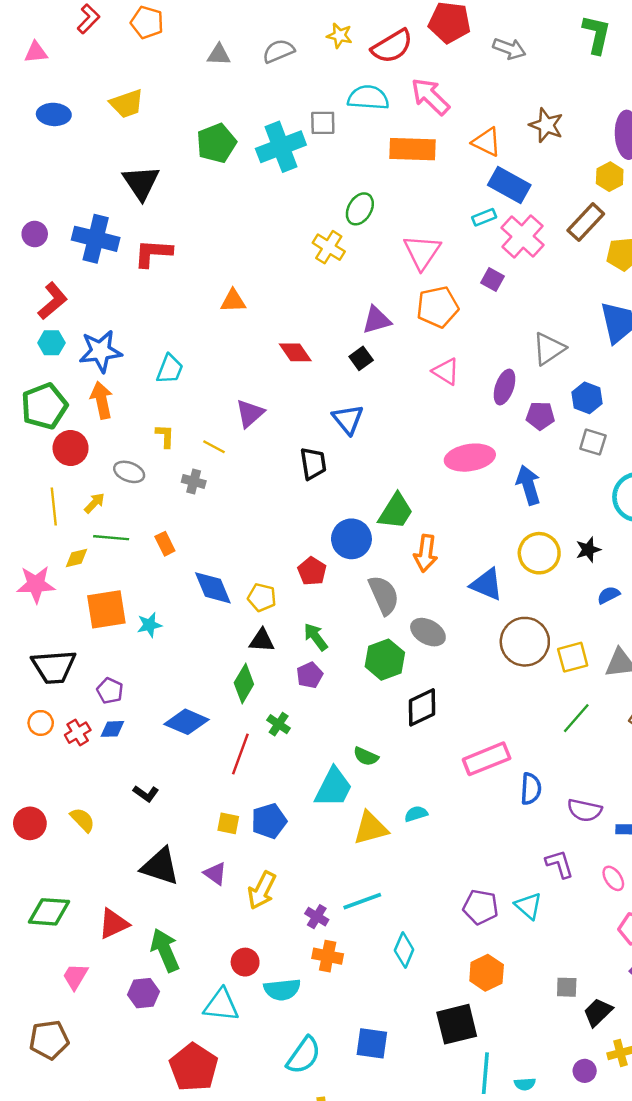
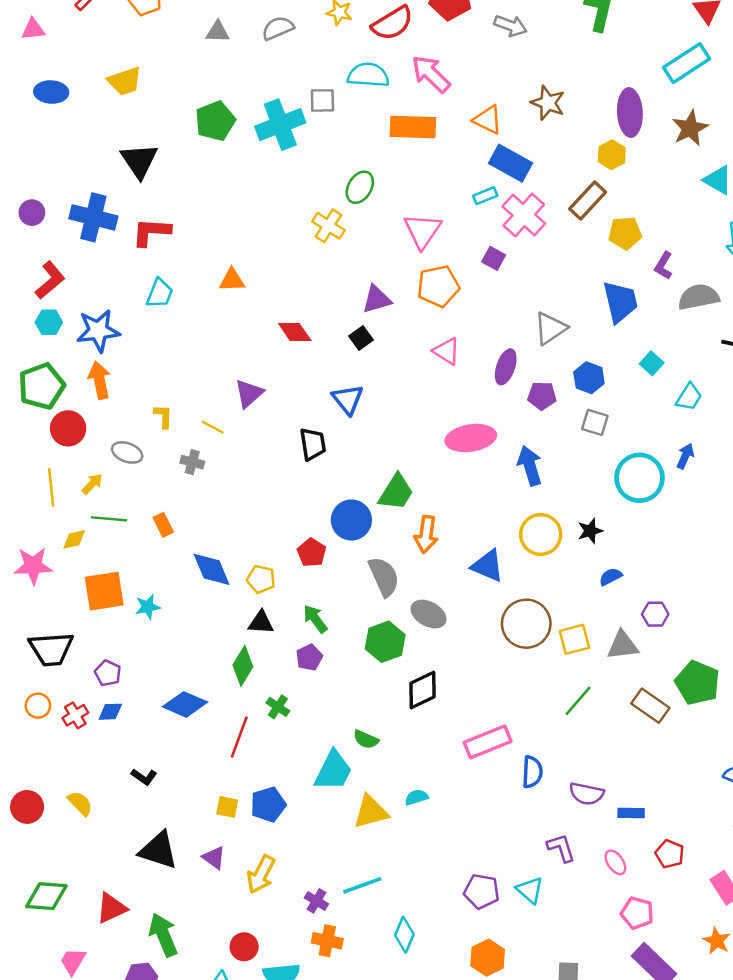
cyan trapezoid: (170, 369) -> (160, 293), moved

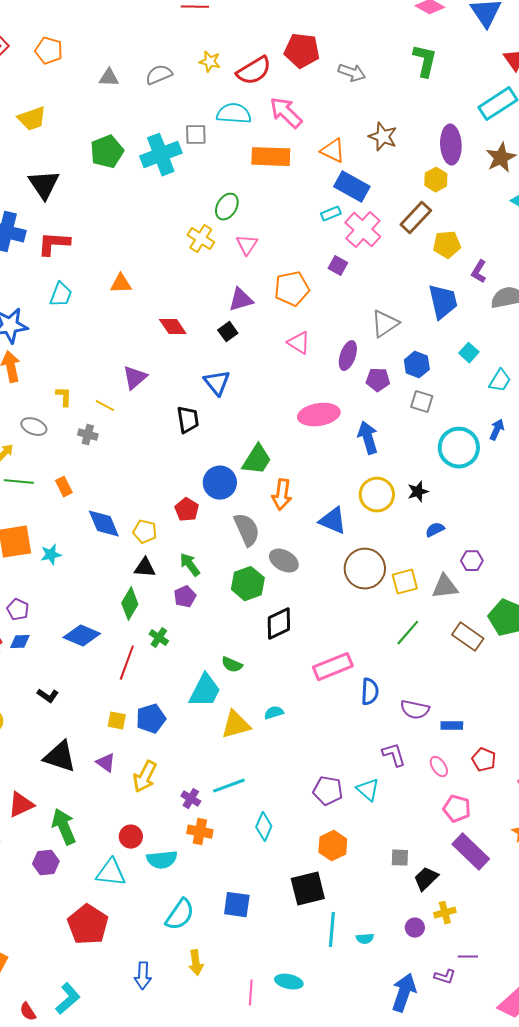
pink triangle: (423, 231) -> (247, 245), moved, size x0.7

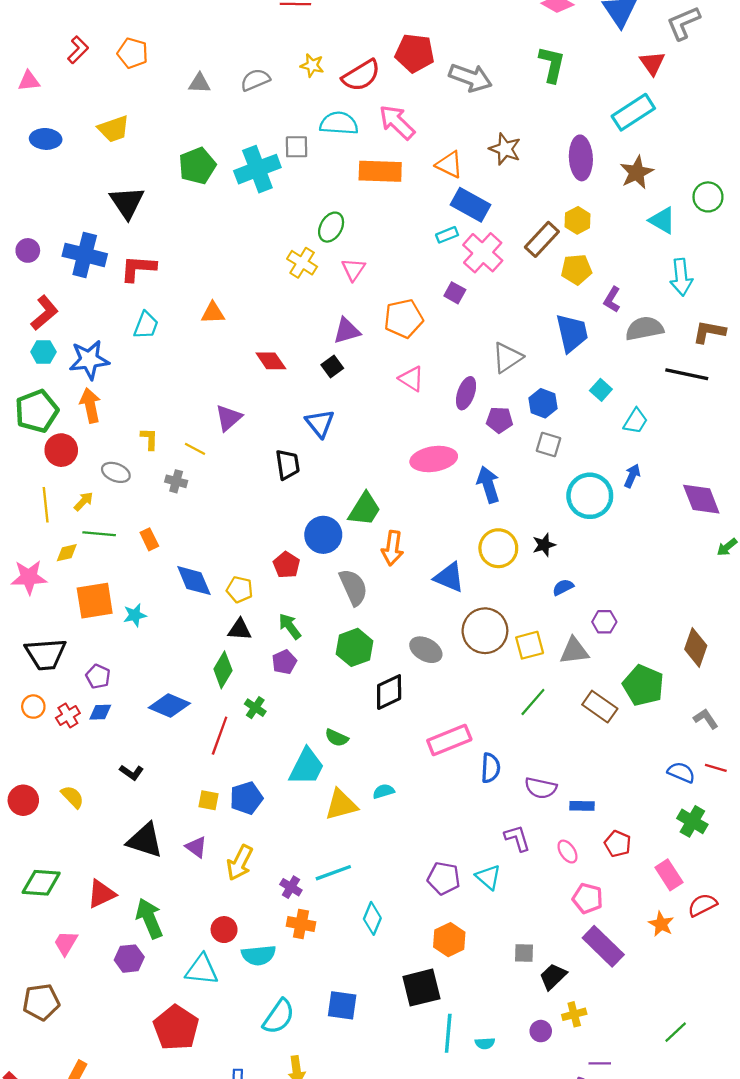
gray arrow: (352, 73) -> (470, 78), size x1.4
yellow hexagon: (436, 180) -> (578, 220), moved
gray ellipse: (284, 561) -> (426, 650), moved

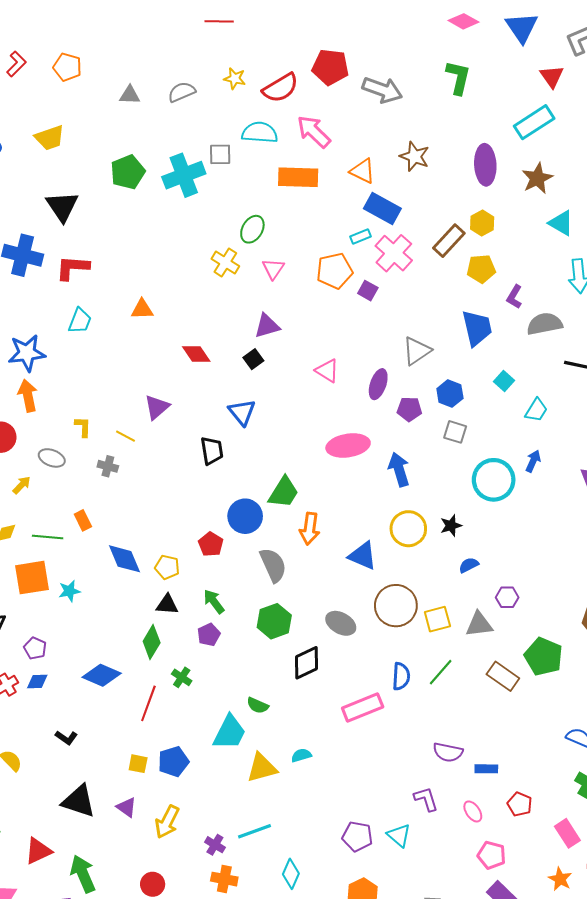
orange pentagon: (404, 318) -> (335, 271), moved
green line: (99, 534) -> (48, 537), moved
blue semicircle: (491, 768) -> (401, 676), moved

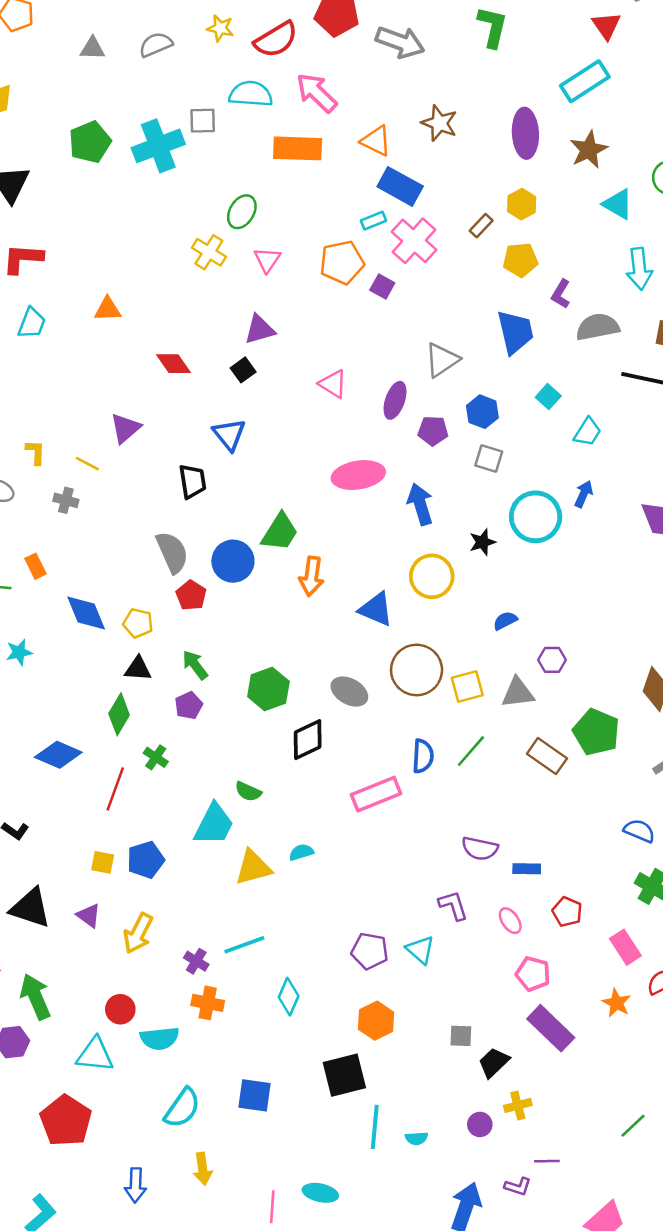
brown rectangle: (449, 241) -> (481, 226), size x0.6
black star: (451, 526) -> (482, 542), moved
gray semicircle: (273, 565) -> (172, 552), moved

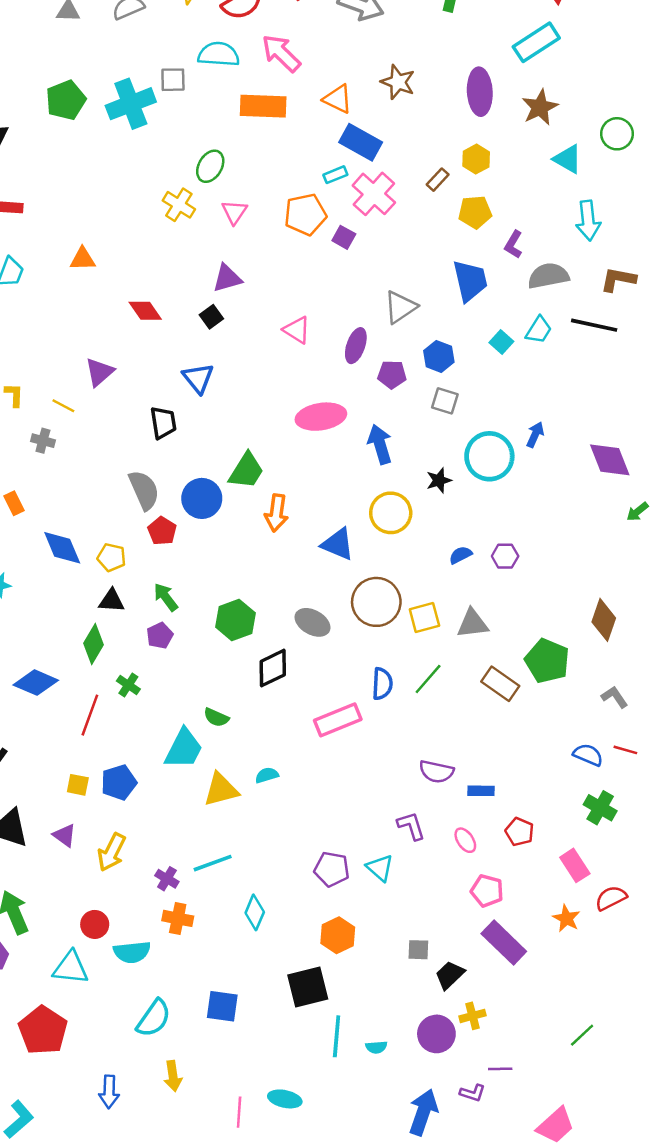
cyan trapezoid: (587, 432) -> (539, 330), moved
purple hexagon: (552, 660) -> (505, 556), moved
purple circle: (480, 1124) -> (436, 1034), size x1.6

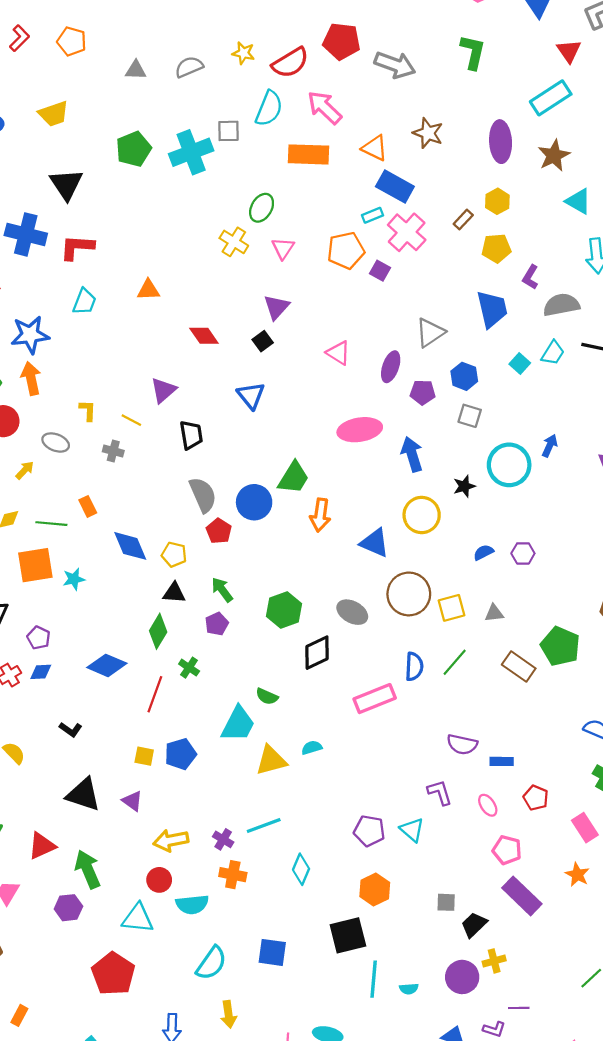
cyan semicircle: (219, 54) -> (269, 109), turned 108
purple triangle: (227, 278) -> (277, 307), turned -32
black trapezoid: (163, 423) -> (191, 435), moved
gray triangle: (473, 624) -> (494, 613), size x0.7
yellow arrow: (112, 852) -> (171, 840), moved, turned 52

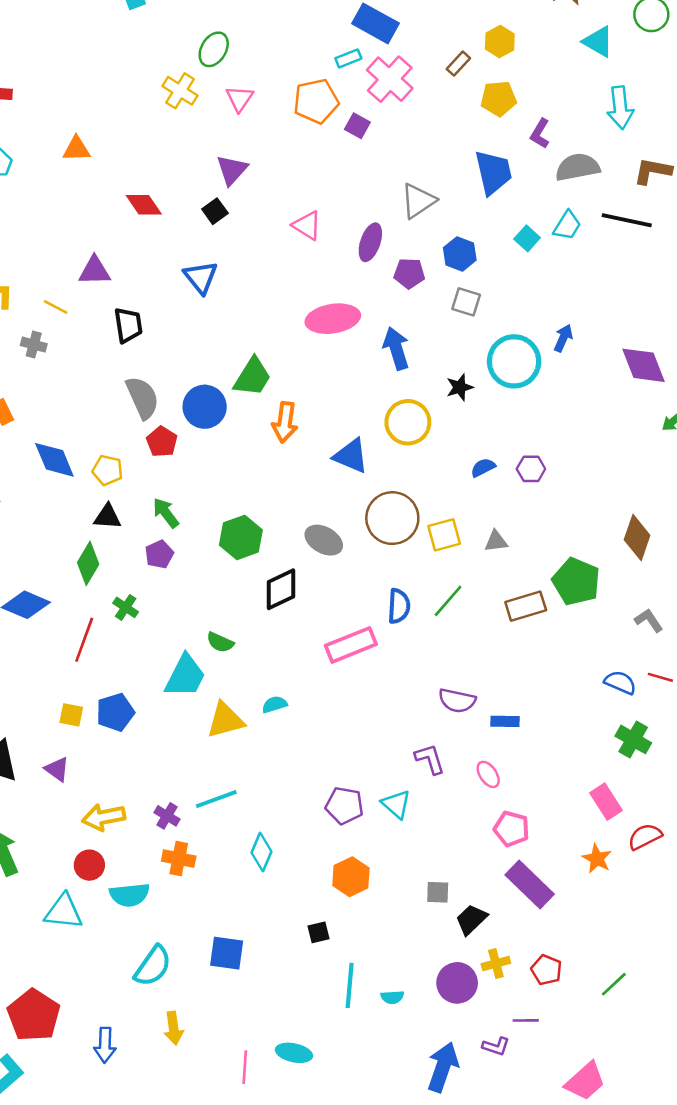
purple triangle: (163, 390) -> (95, 271), turned 40
brown rectangle: (519, 667) -> (526, 606), turned -52
red pentagon: (536, 798) -> (546, 970), moved
black square: (348, 935) -> (319, 932), size x0.5
red pentagon: (113, 974) -> (34, 1015), moved

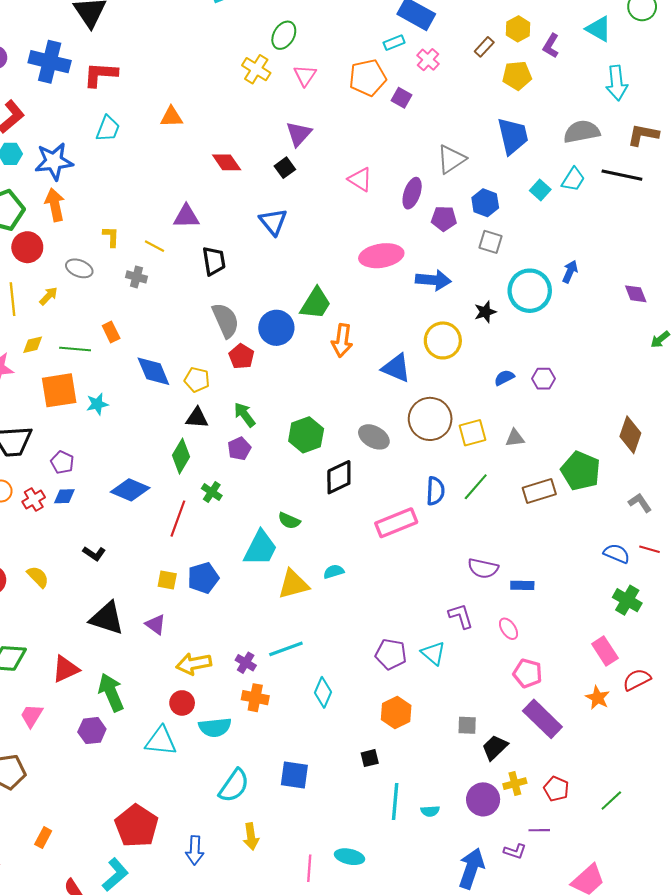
pink cross: (390, 79) -> (428, 60), size x0.6
purple L-shape: (540, 134) -> (551, 46), moved
blue arrow: (396, 348) -> (433, 280), turned 112
purple diamond: (644, 365) -> (636, 294), size x0.6

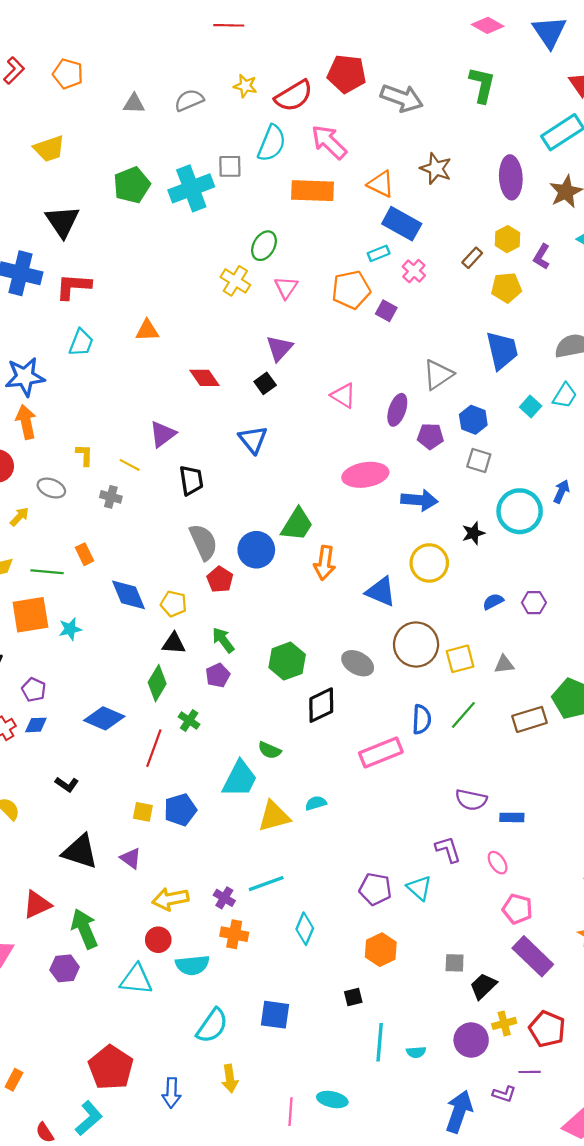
purple triangle: (186, 216) -> (163, 434), turned -36
red pentagon: (556, 789) -> (547, 1029), size x1.4

